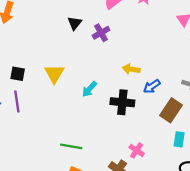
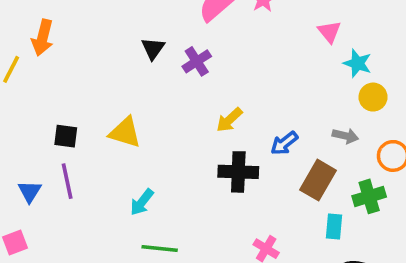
yellow arrow: (131, 69) -> (229, 120), moved, turned -49
yellow triangle: (54, 74) -> (125, 132), turned -40
cyan arrow: (89, 89) -> (142, 202), moved

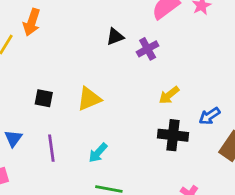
black triangle: (153, 48) -> (115, 37), turned 30
yellow triangle: (125, 132) -> (89, 99), turned -44
purple line: (67, 181) -> (51, 148), moved

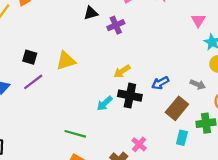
yellow arrow: (169, 95) -> (122, 71), moved
purple line: (51, 148) -> (33, 82), moved, turned 55
cyan arrow: (98, 153) -> (105, 103), moved

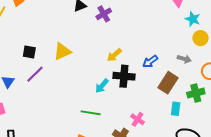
green line: (75, 134) -> (91, 113), moved

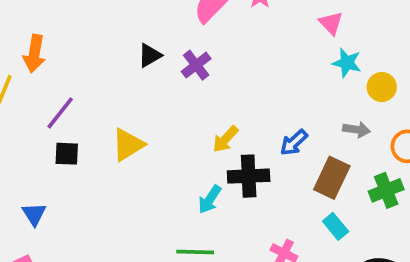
cyan star: (193, 19) -> (347, 63), moved
purple line: (35, 74) -> (60, 113), moved
cyan rectangle: (176, 109) -> (336, 226), moved, turned -40

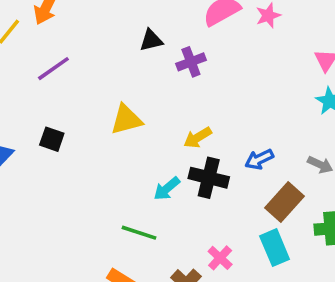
yellow triangle: (128, 145) -> (126, 120), moved
black square: (67, 154) -> (52, 139), moved
cyan rectangle: (336, 226) -> (275, 248), size x1.4

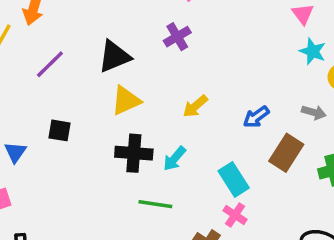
black triangle: (151, 40) -> (114, 56), moved, size x1.5
black cross: (209, 178) -> (134, 153), moved
cyan rectangle: (275, 248) -> (234, 179), moved

